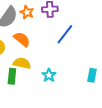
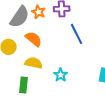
blue line: (65, 34) -> (77, 34), turned -65
green rectangle: (12, 76) -> (24, 85), moved

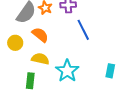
cyan star: (61, 75) -> (67, 71), size x1.6

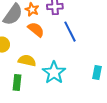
orange semicircle: (40, 35) -> (36, 30), moved

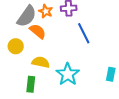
orange semicircle: (36, 30) -> (38, 31), moved

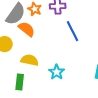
cyan star: (68, 74) -> (57, 72), size x0.7

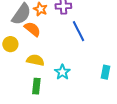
green rectangle: (20, 82) -> (36, 86), moved

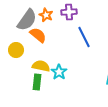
cyan star: (62, 72) -> (59, 72), moved
green rectangle: (36, 86) -> (37, 82), moved

